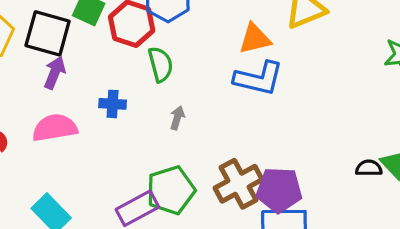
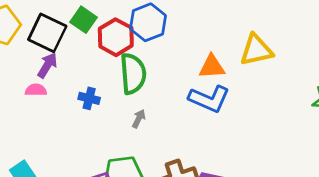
green semicircle: (161, 64) -> (133, 74), size x1.4
pink semicircle: (55, 128) -> (36, 90), moved, size x0.6

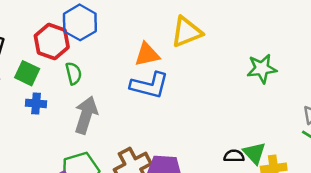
green square: (83, 20) -> (27, 73), moved
green semicircle: (133, 74) -> (74, 73), size x0.6
gray arrow: (139, 119) -> (86, 115), size x2.0

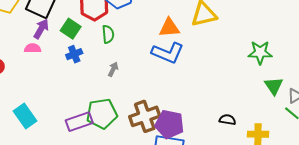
blue cross: (36, 103) -> (74, 54), turned -35
gray arrow: (86, 115) -> (113, 69), size x0.5
green triangle: (254, 153) -> (274, 86), moved

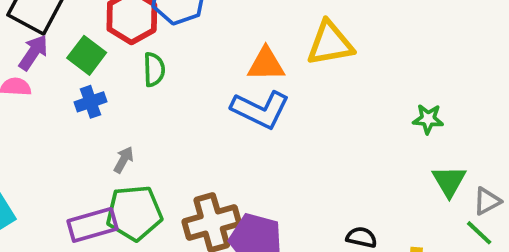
green star: (260, 52) -> (428, 119), size x0.7
gray arrow: (113, 69) -> (124, 160), moved

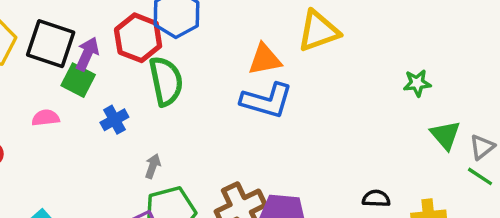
purple arrow: (33, 53) -> (87, 54), moved
green square: (87, 55) -> (78, 80), moved
green semicircle: (154, 69) -> (166, 81), size x1.6

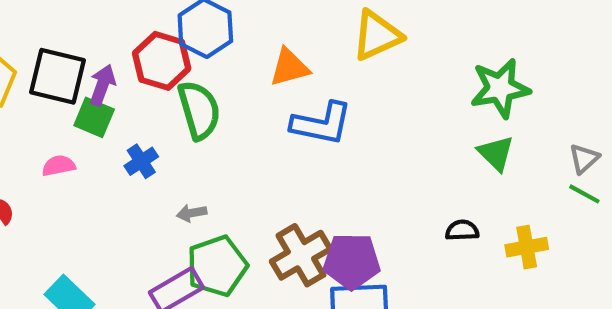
orange triangle: (265, 59) -> (289, 67), moved
green star: (417, 83) -> (500, 88), size x1.8
green triangle: (445, 135) -> (496, 153), moved
gray arrow: (153, 166) -> (192, 213), turned -115

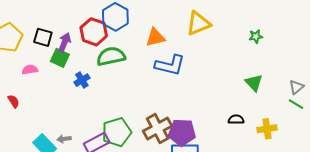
black square: (58, 76) -> (43, 37), size x0.7
green star: (500, 88) -> (256, 36), moved, size x0.5
green semicircle: (199, 110) -> (111, 56), turned -88
pink semicircle: (59, 166) -> (30, 70), moved
gray arrow: (192, 213) -> (64, 139), moved

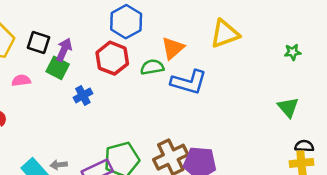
red hexagon: (94, 32) -> (112, 58), moved
orange triangle: (155, 37) -> (173, 48), turned -30
green semicircle: (111, 56) -> (152, 67), moved, size x0.7
black semicircle: (236, 119) -> (304, 146), moved

